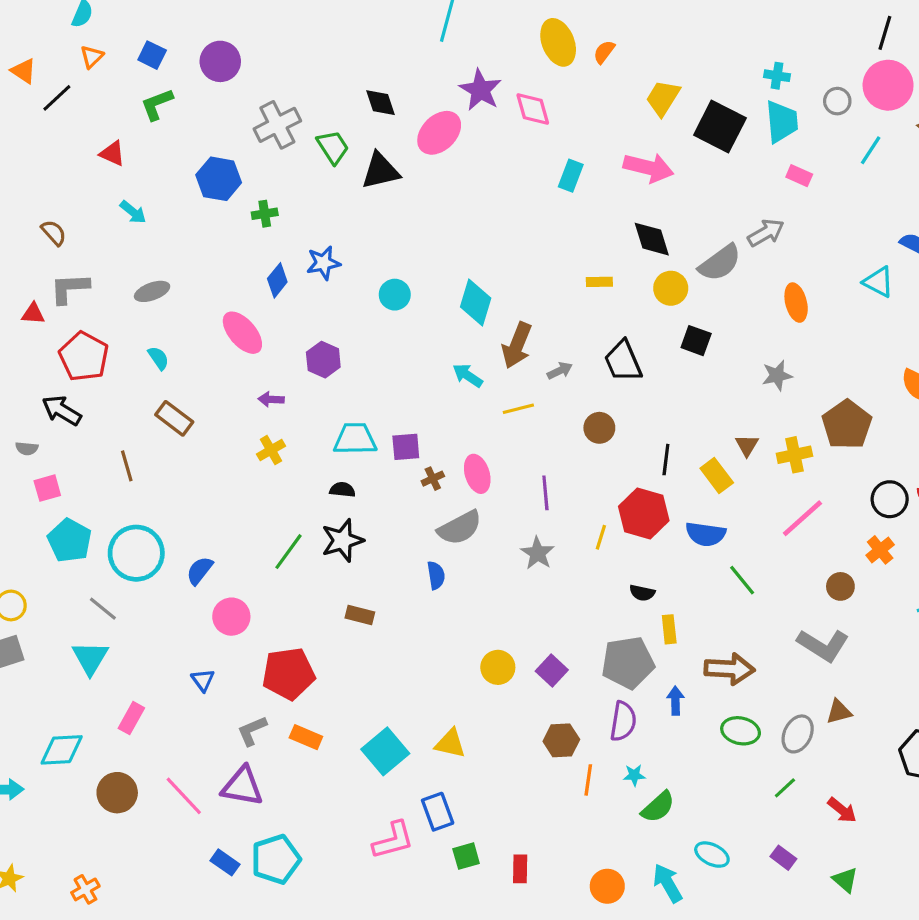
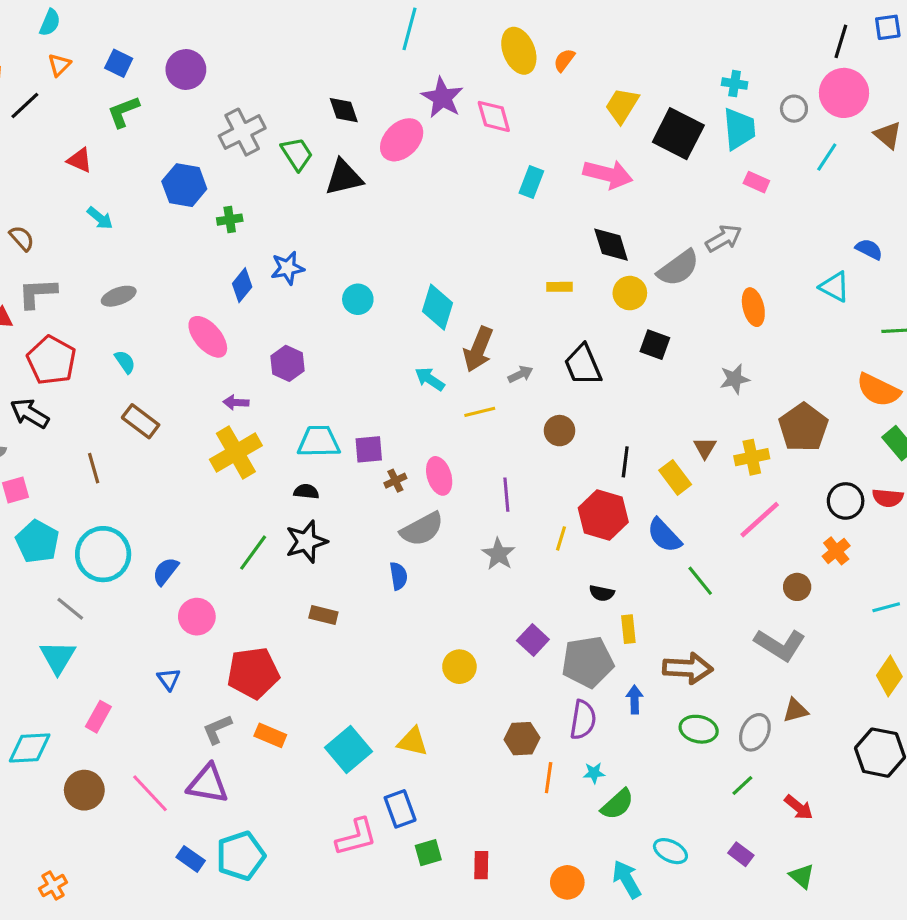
yellow cross: (271, 450) -> (236, 452), size x1.8
blue semicircle: (706, 534) -> (664, 535), turned 39
purple square: (552, 671) -> (533, 640), moved

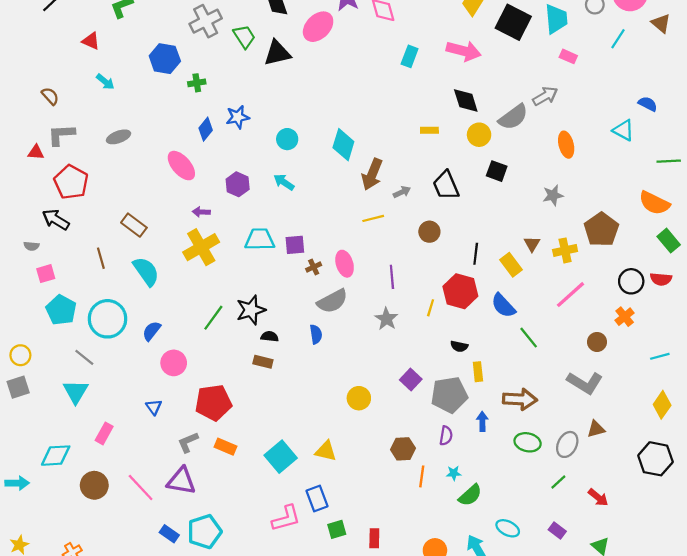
cyan semicircle: (125, 362) -> (146, 271), moved, size x1.8
cyan arrow: (430, 379) -> (284, 182), moved
black semicircle: (306, 492) -> (270, 336), moved
purple semicircle: (583, 720) -> (446, 436), size x0.7

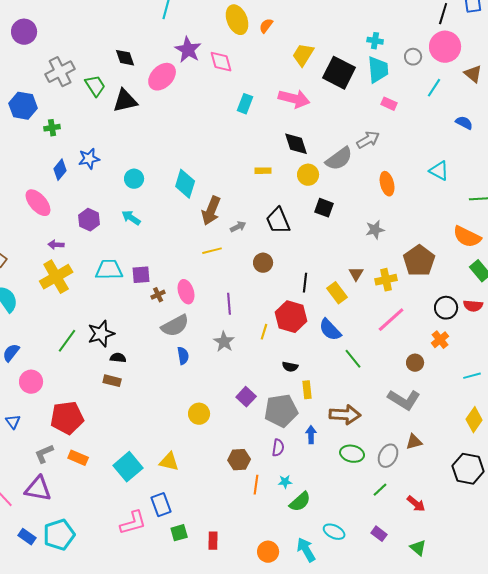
blue semicircle: (648, 104) -> (464, 123), moved
blue semicircle: (316, 334) -> (183, 356), moved

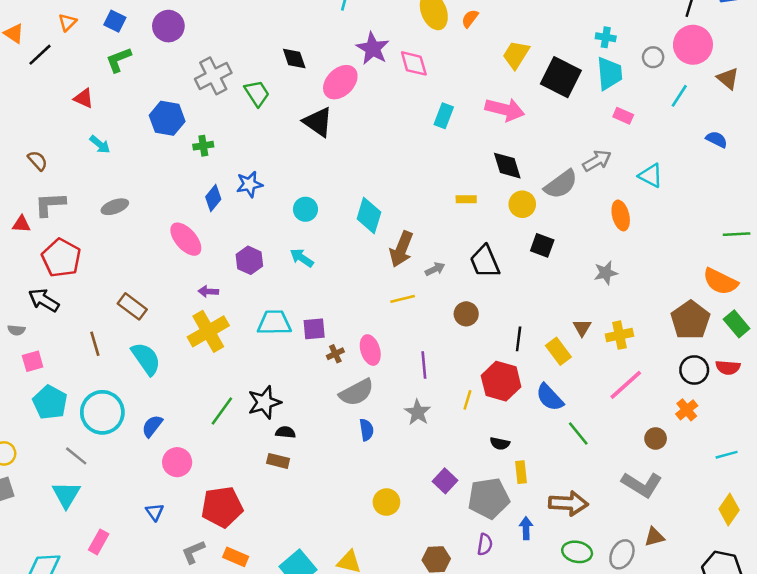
black triangle: (125, 101) -> (318, 122), moved, turned 48
cyan triangle: (439, 171) -> (651, 176), moved
brown pentagon: (419, 261) -> (690, 320), moved

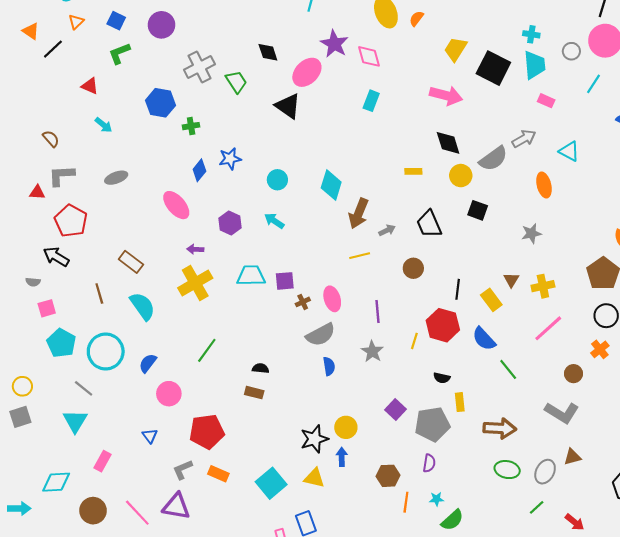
cyan rectangle: (444, 116) -> (371, 101), moved
black star: (264, 402) -> (314, 439), moved
blue arrow: (526, 528) -> (342, 457), moved

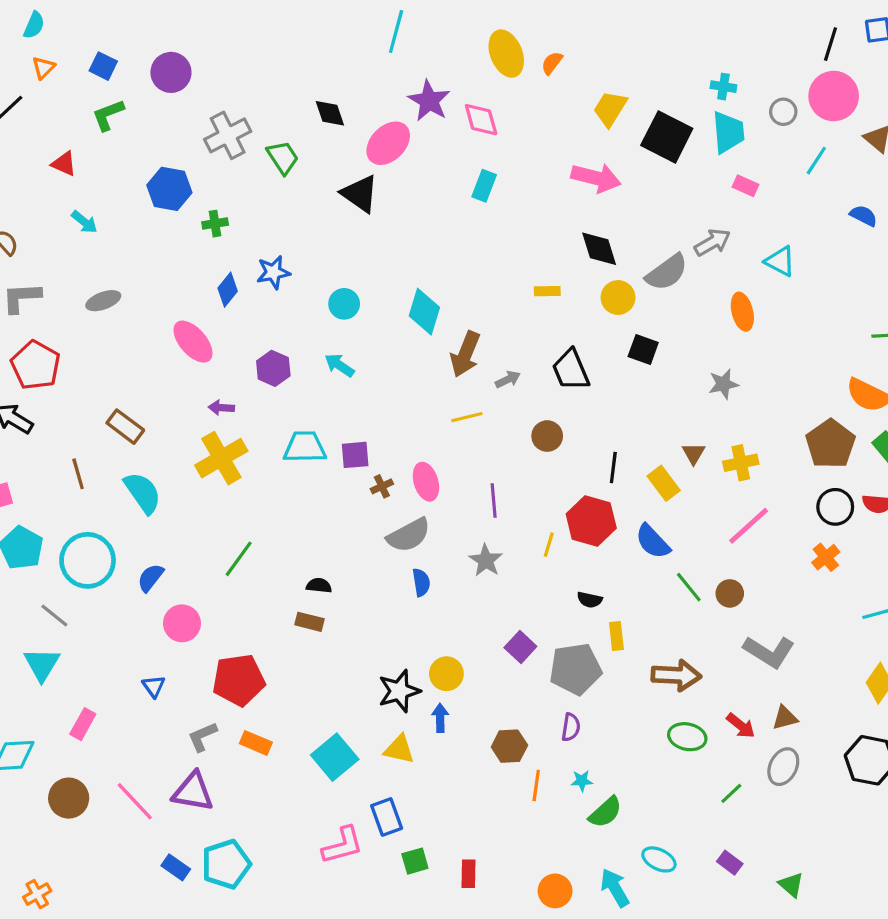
brown circle: (573, 374) -> (730, 593), moved
gray ellipse: (545, 472) -> (783, 767), moved
red arrow: (575, 522) -> (741, 726), moved

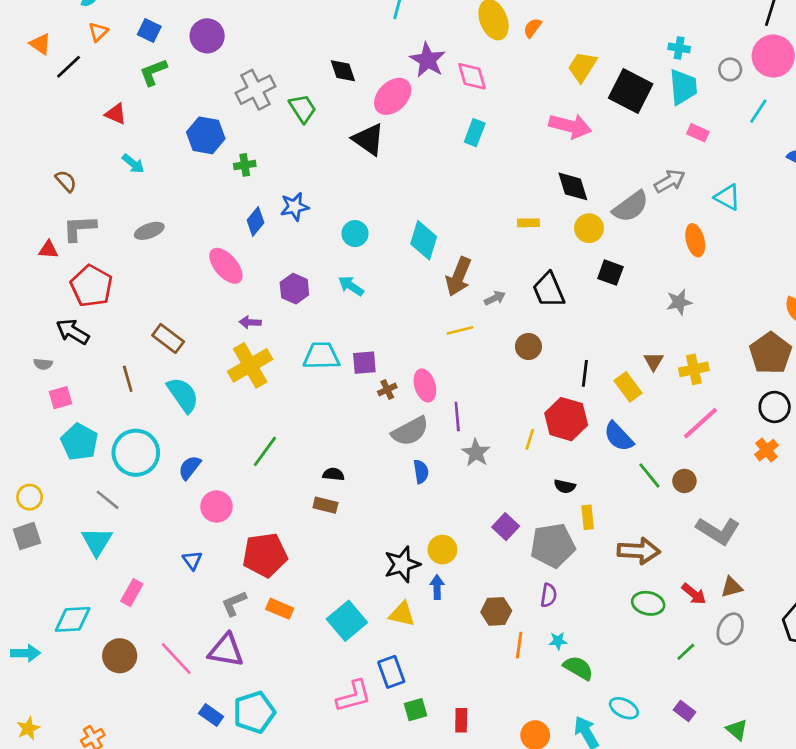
purple line: (494, 501) -> (457, 416), moved
green semicircle: (605, 812) -> (578, 668), turned -108

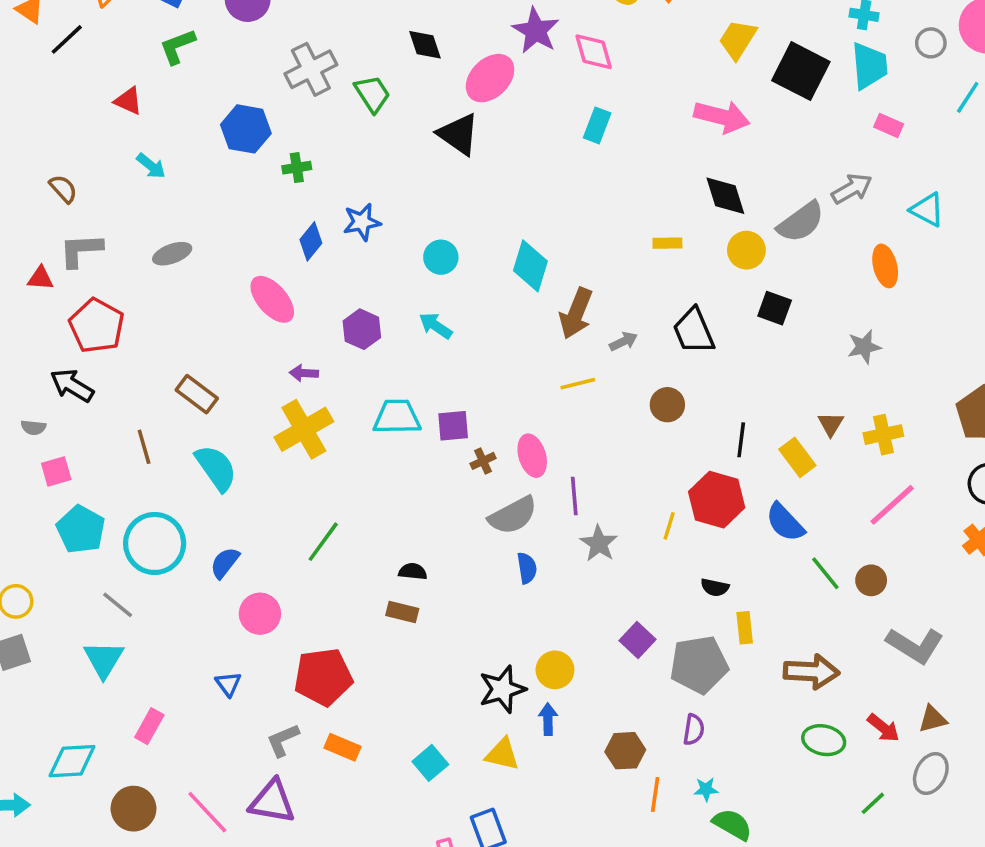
cyan square: (347, 621) -> (430, 763), size x0.7

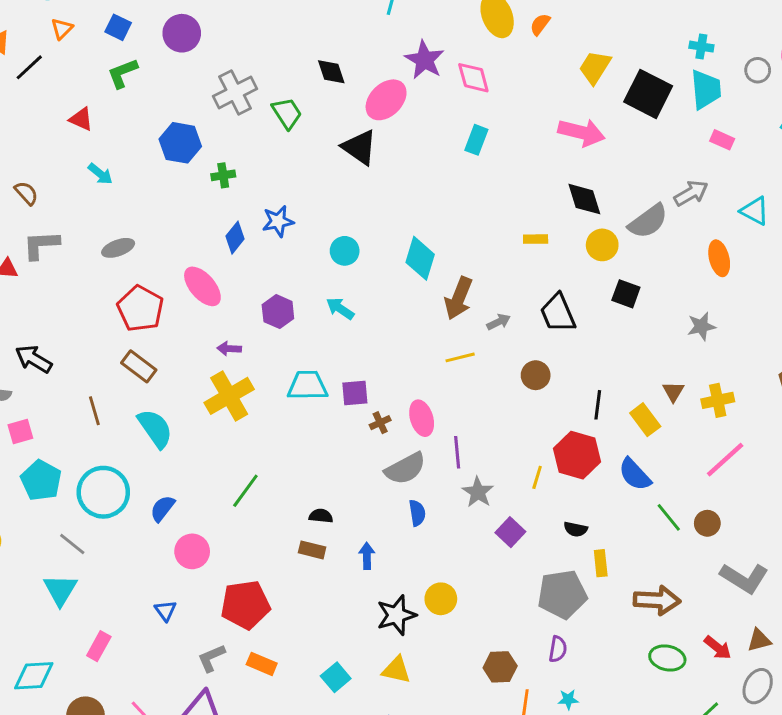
red pentagon: (97, 326) -> (140, 309), moved
purple square: (638, 640) -> (510, 532), moved
blue arrow: (548, 719) -> (367, 556), moved

